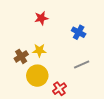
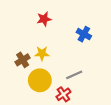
gray line: (82, 64) -> (74, 75), moved

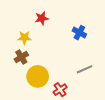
yellow star: (42, 53) -> (24, 38), moved
gray line: (74, 75) -> (85, 69), moved

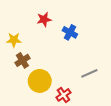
blue cross: (79, 33) -> (70, 32), moved
yellow star: (24, 38) -> (14, 40), moved

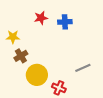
blue cross: (70, 32) -> (65, 22), moved, turned -32
red cross: (63, 95) -> (59, 88), turned -32

